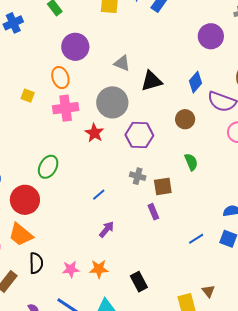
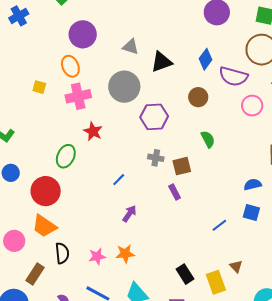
red star: (94, 133) -> (93, 131), moved
blue line: (196, 239) -> (219, 225), moved
black rectangle: (139, 282) -> (185, 274), moved

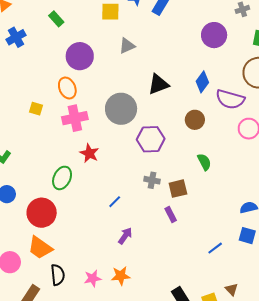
gray triangle: (131, 47) -> (127, 46), moved, turned -42

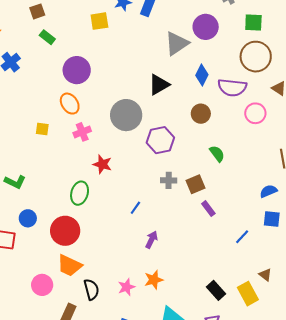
gray triangle: (127, 46) -> (177, 43), moved, size x1.5
pink cross: (75, 118) -> (82, 132), size x0.7
purple rectangle: (171, 214) -> (208, 209), moved

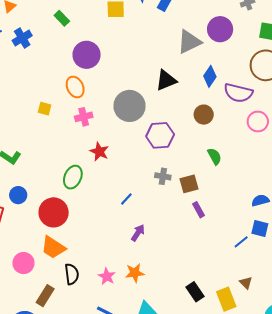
blue line: (242, 237) -> (241, 242), moved
pink star: (126, 287) -> (107, 276), turned -30

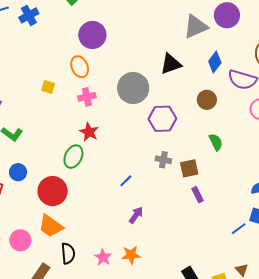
red star: (99, 152) -> (89, 132), moved

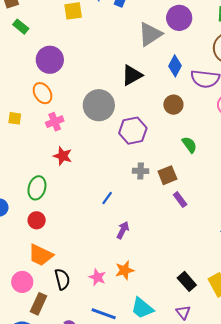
green ellipse: (73, 157) -> (37, 188), moved
red circle: (53, 191) -> (37, 220), size x0.6
pink circle: (20, 240) -> (22, 282), moved

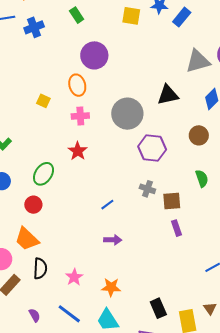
purple arrow: (123, 230) -> (113, 240), turned 48
orange star: (125, 270) -> (111, 287), moved

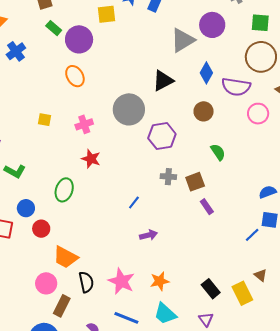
purple circle: (94, 55) -> (79, 39), moved
orange ellipse: (77, 85) -> (75, 76), moved
red circle: (33, 205) -> (41, 229), moved
pink star: (74, 277) -> (121, 281), size x1.5

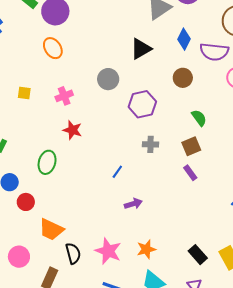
gray circle: (129, 109) -> (108, 79), size x0.7
brown square: (195, 182) -> (191, 146), moved
pink circle: (46, 283) -> (19, 257), moved

